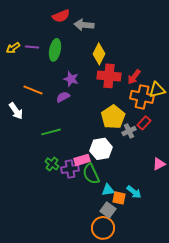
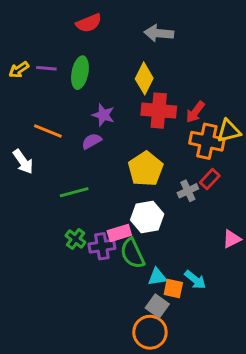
gray arrow: (84, 25) -> (159, 33), moved
yellow pentagon: (113, 117) -> (146, 169), moved

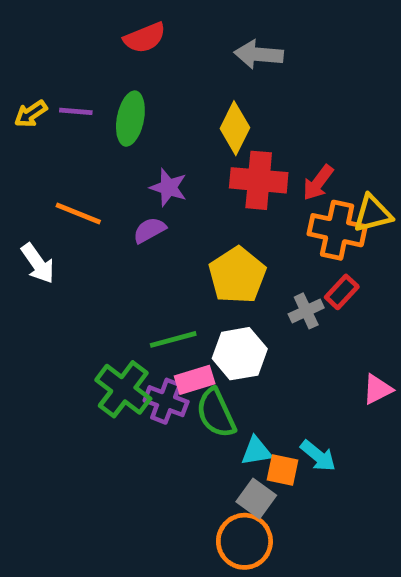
green line: (74, 192) -> (173, 339), moved
green cross: (76, 239) -> (123, 389), size x1.6
purple cross: (102, 246) -> (166, 401), turned 30

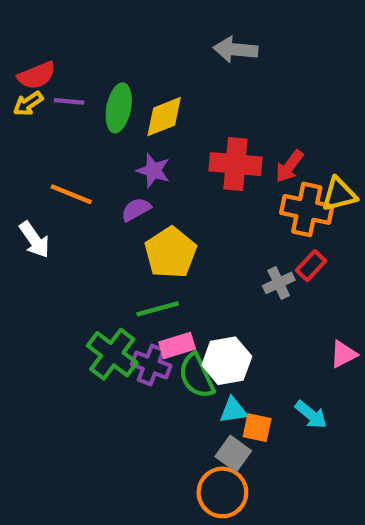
red semicircle: (145, 38) -> (37, 75), moved
yellow diamond: (235, 128) -> (164, 117), moved, turned 42
yellow pentagon: (237, 275) -> (171, 253), moved
white hexagon: (240, 354) -> (227, 361), moved
cyan arrow: (318, 456) -> (311, 415), moved

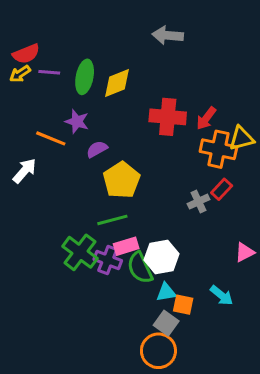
purple star: (153, 171) -> (77, 122), moved
white arrow: (34, 240) -> (25, 171), turned -104

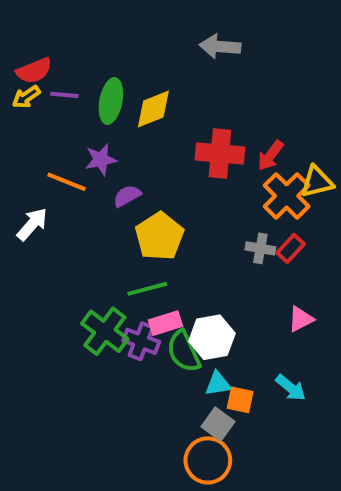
purple star: (77, 122) -> (101, 160), turned -30
orange cross: (218, 149) -> (287, 196), turned 33
gray cross: (198, 202) -> (260, 248), moved, turned 35
pink triangle: (245, 252) -> (301, 319), moved

